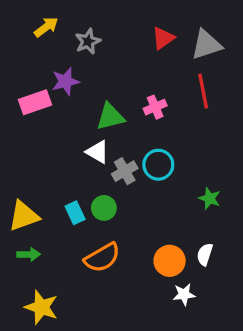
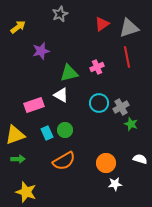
yellow arrow: (46, 27) -> (18, 27), moved
gray star: (88, 41) -> (60, 14), moved
pink rectangle: (35, 102) -> (34, 105), moved
gray cross: (125, 171) -> (121, 107), moved
white semicircle: (205, 254) -> (140, 159), moved, turned 88

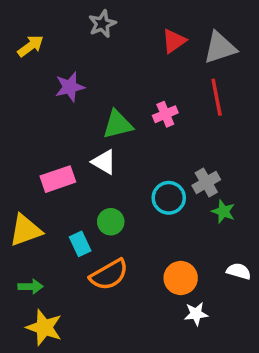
cyan circle: (99, 103) -> (169, 198), moved
cyan rectangle: (47, 133) -> (80, 244), moved
green arrow: (18, 159) -> (31, 287), moved

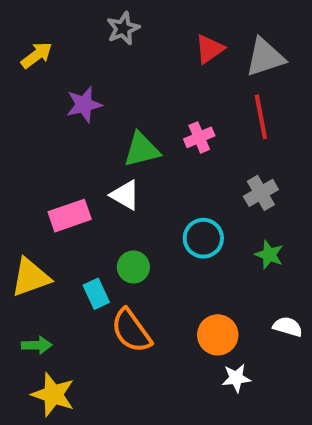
gray cross: (206, 182) -> (261, 193), moved
orange semicircle: (109, 275) -> (131, 331), turned 84

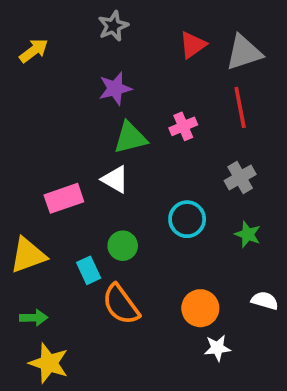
purple star: (84, 105) -> (115, 88), moved

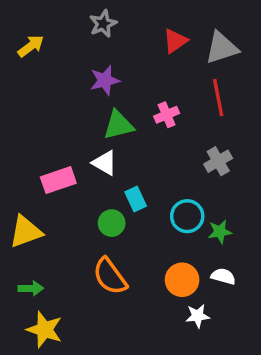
cyan circle: (187, 219) -> (187, 216), moved
green star: (248, 234) -> (220, 232), moved, turned -30
cyan rectangle: (89, 270) -> (136, 199), moved
white semicircle: (265, 301) -> (223, 276), moved

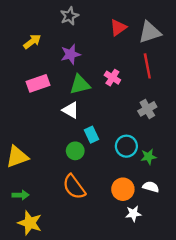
yellow arrow: (31, 46) -> (32, 42), moved
pink cross: (167, 115) -> (112, 78), turned -35
pink rectangle: (58, 180) -> (38, 83), moved

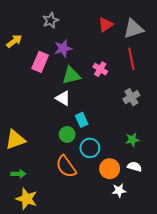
gray star: (69, 16) -> (51, 20), moved
yellow arrow: (32, 42) -> (14, 41), moved
pink rectangle: (38, 83) -> (40, 62), moved, turned -48
cyan circle: (126, 146) -> (90, 148), moved

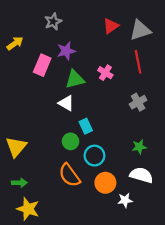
yellow triangle: (15, 140) -> (16, 147), turned -30
white semicircle: (134, 167) -> (141, 175), size x1.5
orange circle: (110, 169) -> (105, 183), moved

